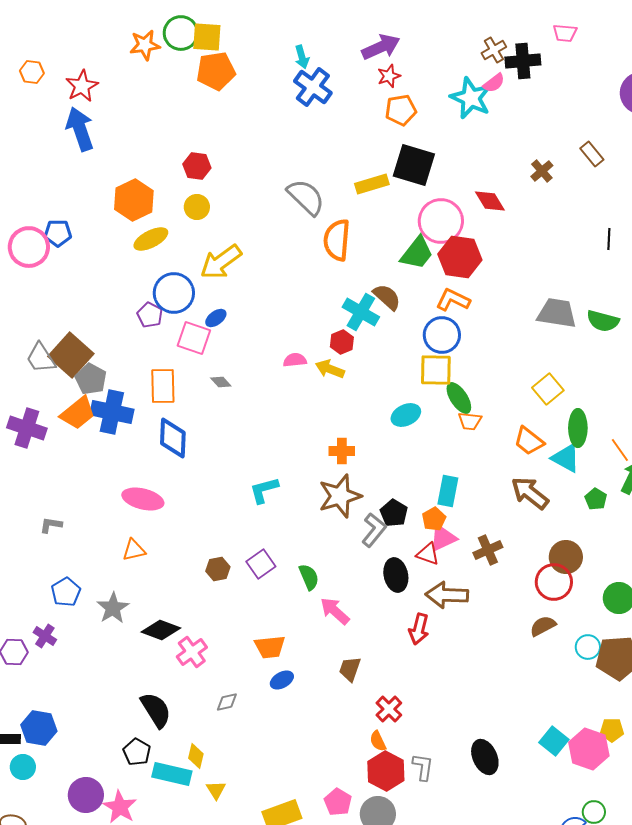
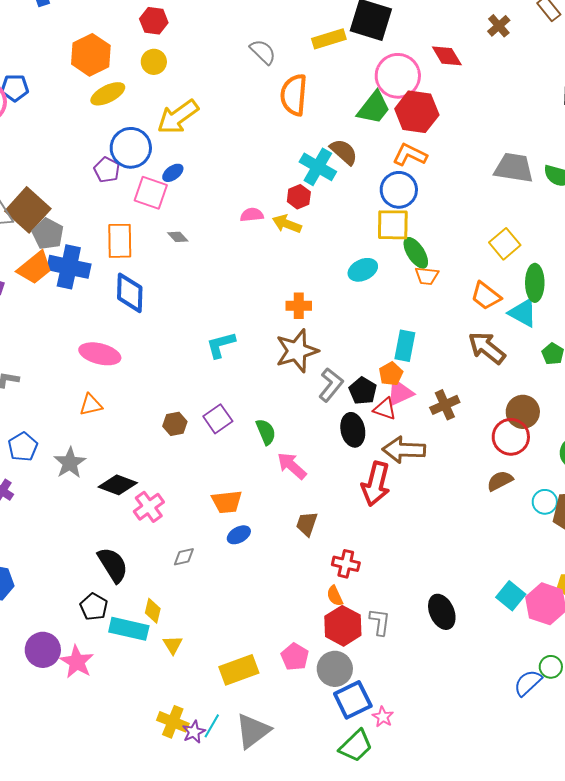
gray semicircle: (306, 197) -> (263, 52), size x0.7
black pentagon: (394, 513) -> (363, 391), moved
red arrow: (419, 629) -> (376, 484), size x1.4
red cross: (389, 709) -> (346, 564), turned -32

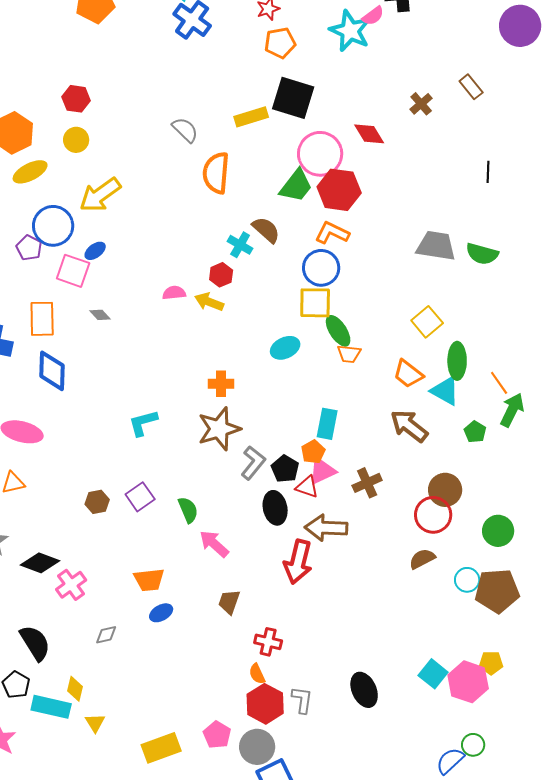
cyan cross: (318, 167) -> (240, 245), size x0.7

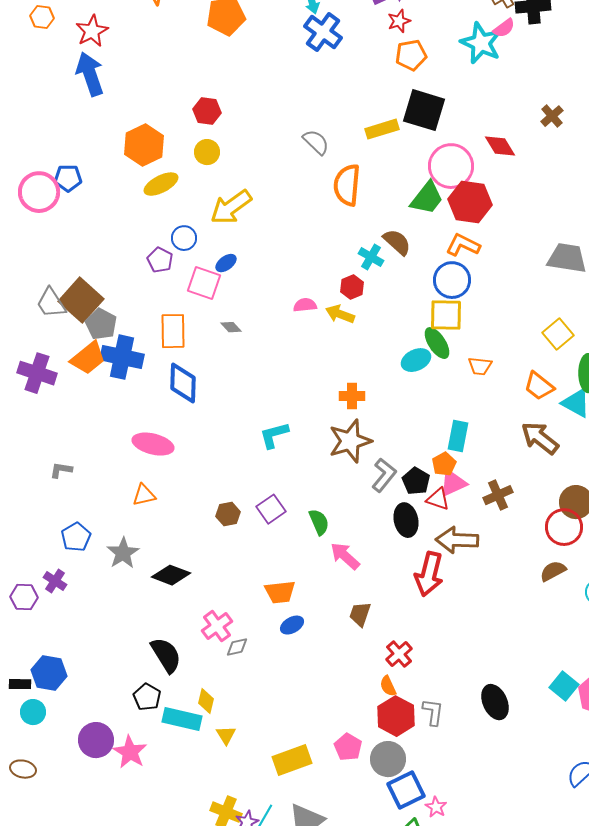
blue circle: (53, 226) -> (184, 238), size x0.6
green ellipse: (338, 331) -> (437, 343), moved
pink cross: (71, 585) -> (217, 626), moved
red cross: (268, 642) -> (399, 654), turned 36

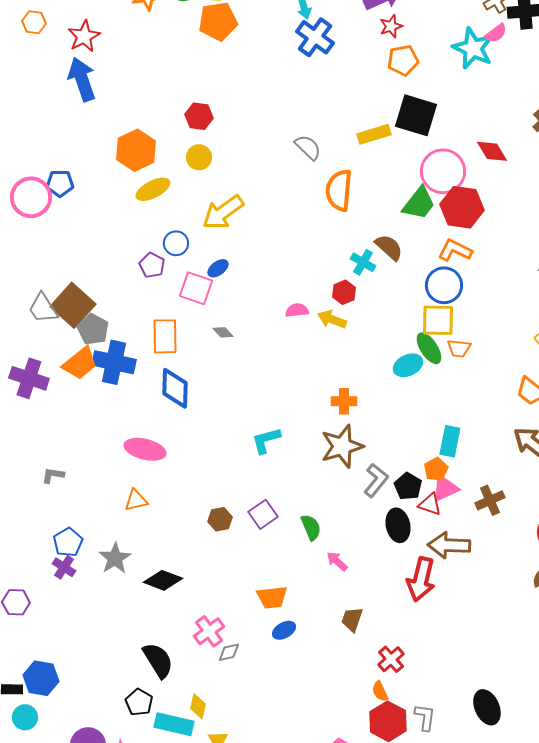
orange trapezoid: (480, 366) -> (459, 348), moved
pink arrow: (345, 556) -> (337, 561), size x0.7
purple cross: (55, 581) -> (64, 567), moved

